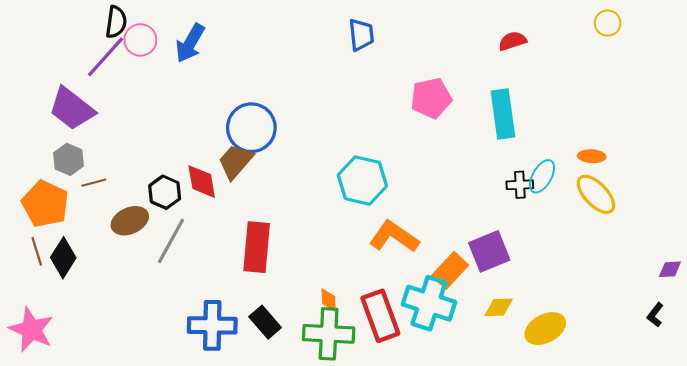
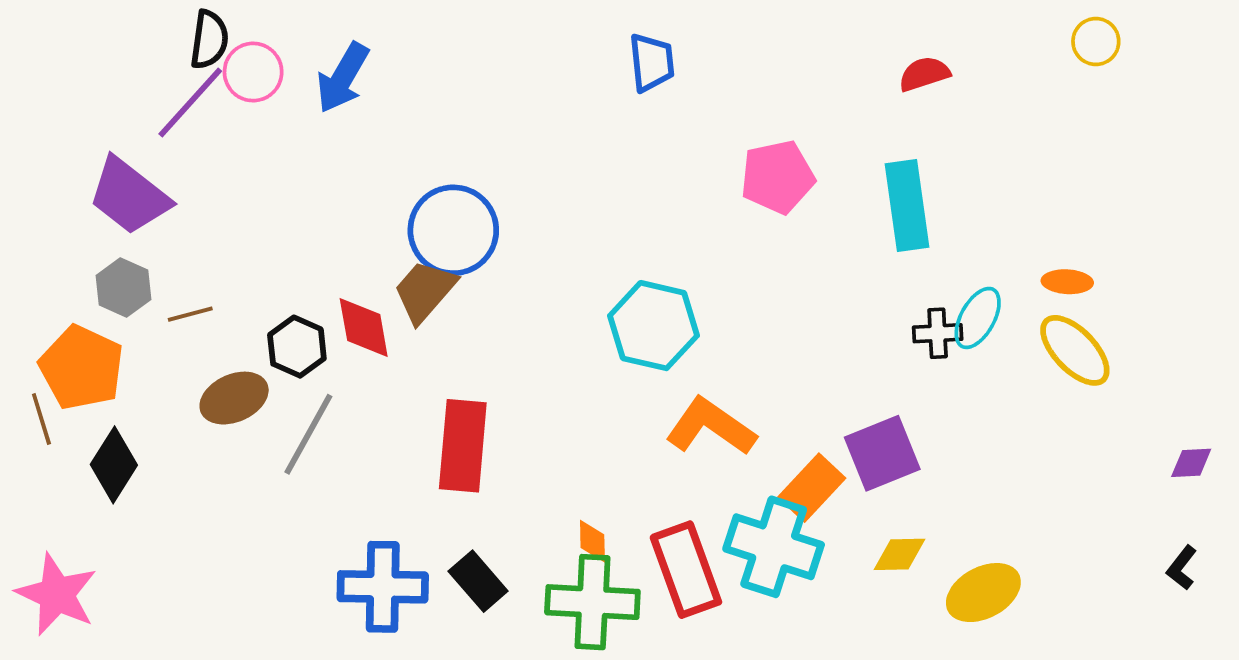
brown line: (94, 183) -> (190, 314), moved
brown line: (37, 251) -> (41, 419), moved
purple diamond: (670, 269) -> (1191, 463), moved

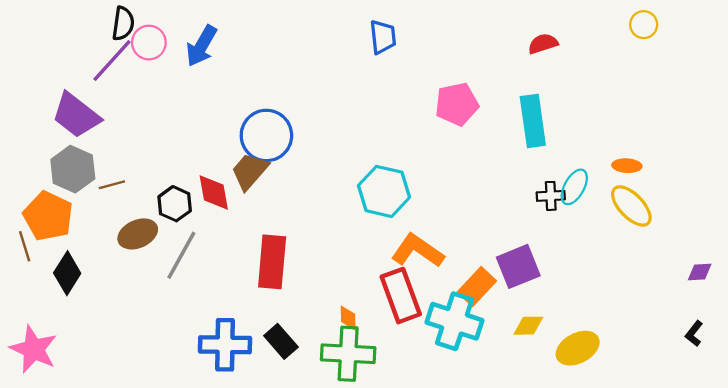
gray hexagon: (123, 287) -> (73, 169), size x1.4
red rectangle: (686, 570) -> (401, 296), moved

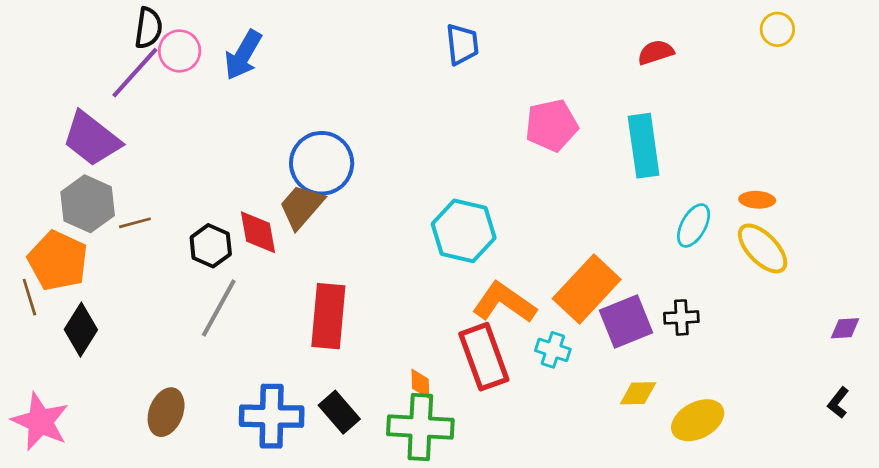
black cross: (551, 196) -> (681, 317), moved
brown ellipse: (138, 234) -> (166, 412), moved, turned -45
orange rectangle: (477, 287) -> (587, 289), moved, size x1.4
cyan cross: (454, 321) -> (553, 350), moved, size x0.5

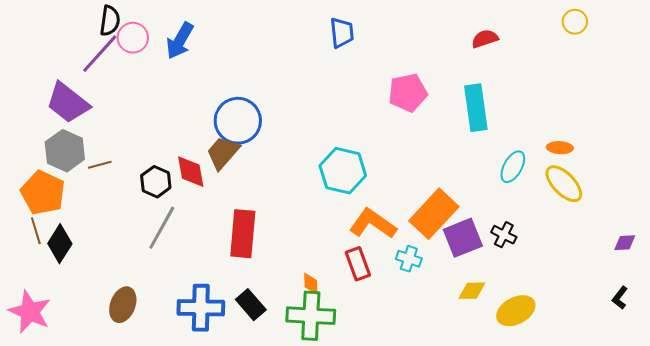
brown line: (29, 297) -> (36, 231), moved
black cross: (681, 317) -> (504, 235), turned 30
red rectangle: (484, 357) -> (358, 264), size x0.7

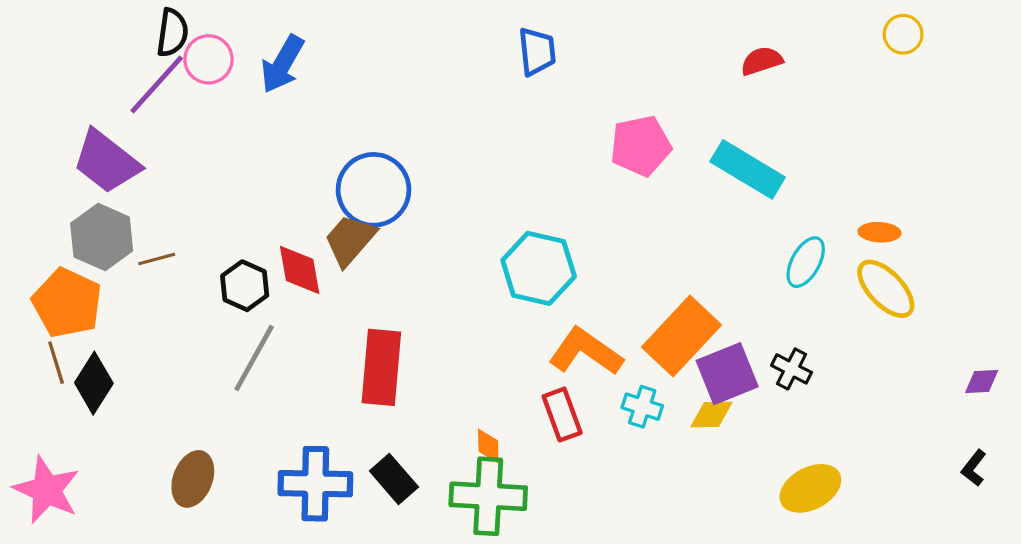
cyan rectangle: (476, 108) -> (748, 169), turned -51
yellow diamond: (472, 291) -> (711, 415), moved

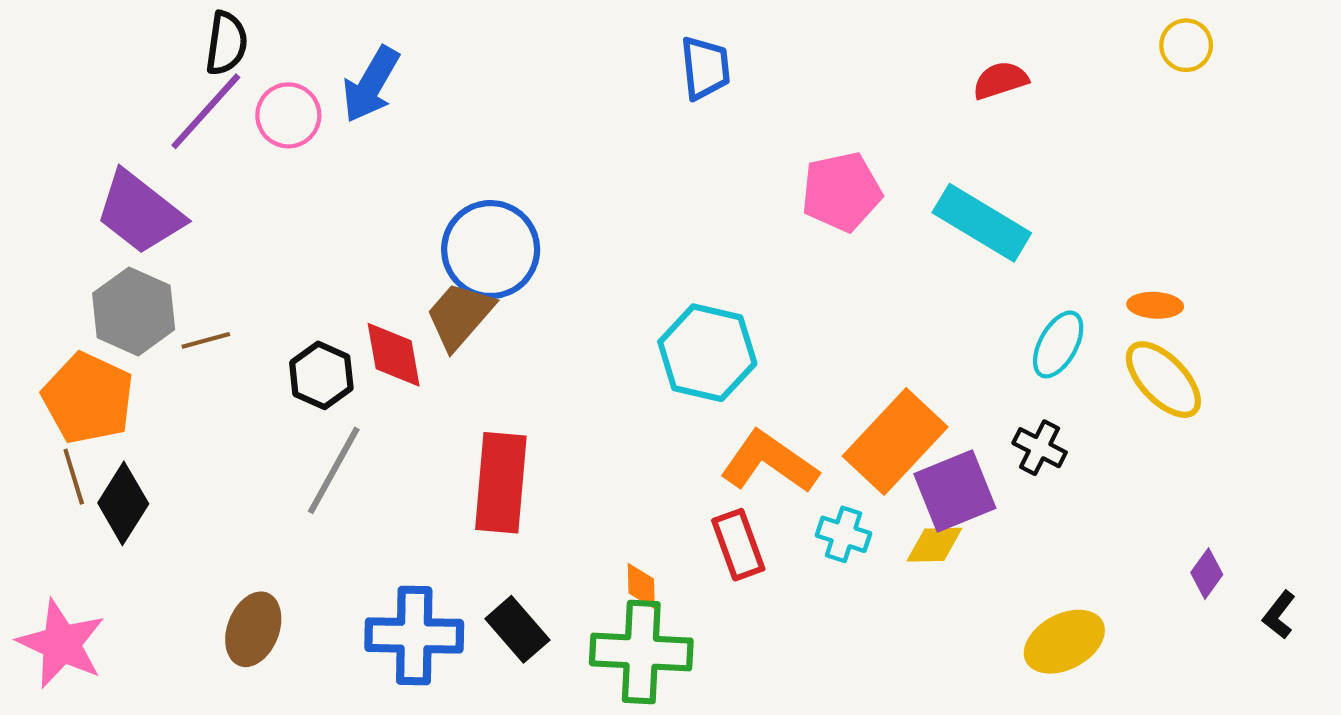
pink circle: (209, 59) -> (288, 115), moved
black cross: (792, 369) -> (1040, 448), moved
purple diamond: (982, 382) -> (1207, 574), moved, turned -51

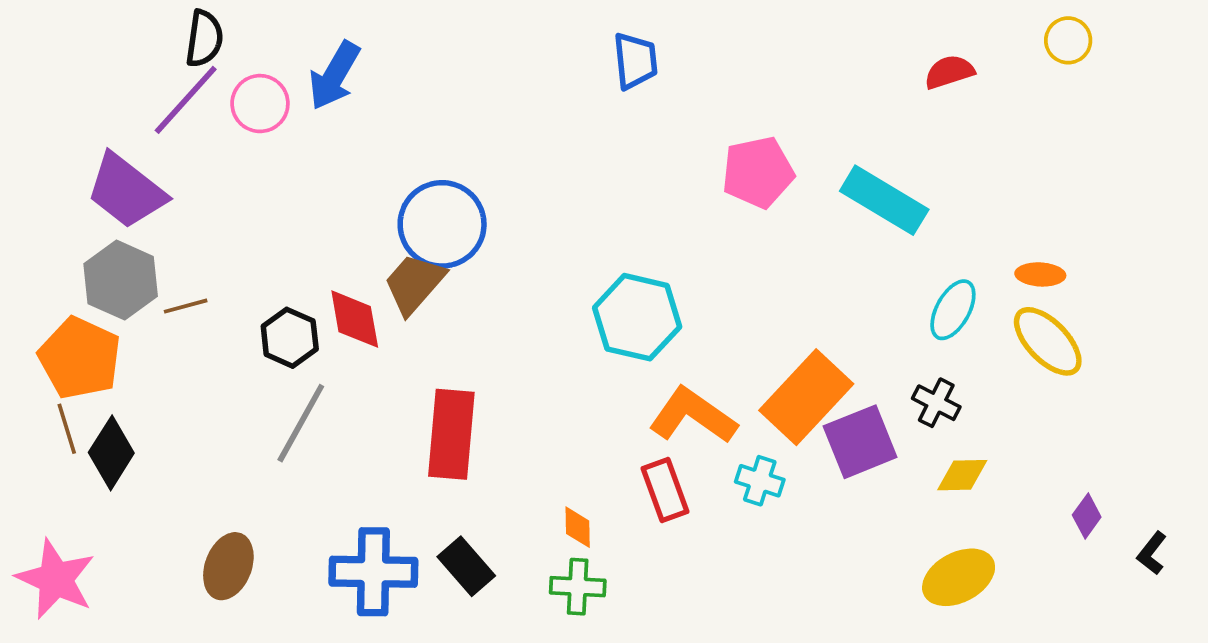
red semicircle: (1000, 80) -> (949, 72), moved
yellow diamond: (934, 545) -> (962, 475), moved
green cross: (641, 652) -> (578, 587), size x0.6

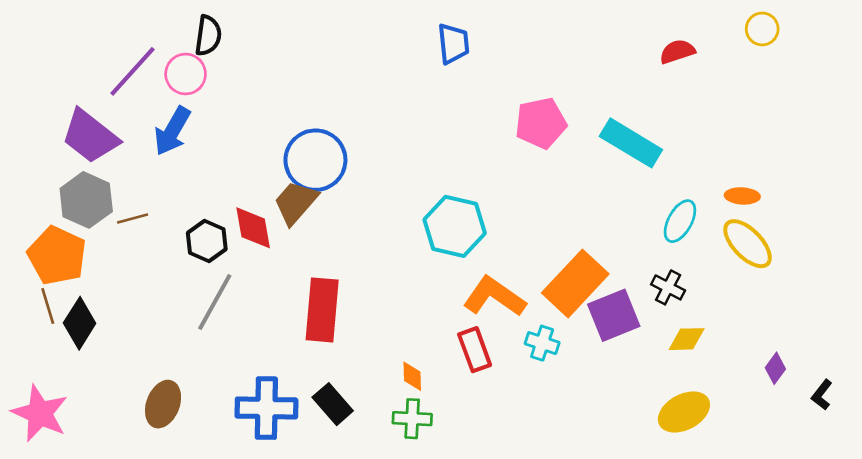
black semicircle: (204, 39) -> (208, 36), moved
blue arrow: (334, 76) -> (172, 131), moved

